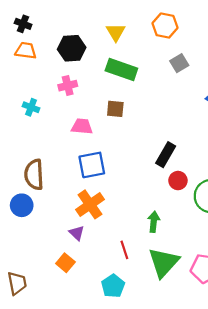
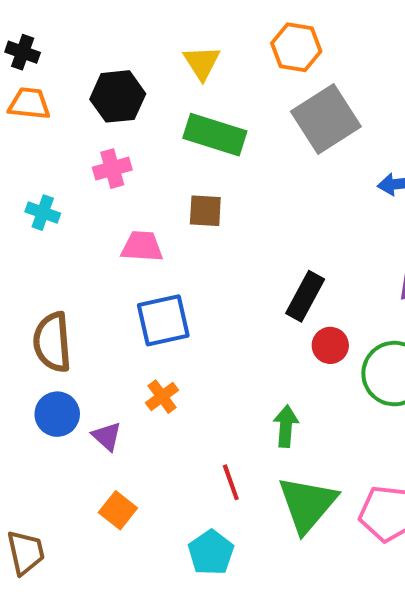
gray square: (179, 63) -> (326, 119), size x1.8
orange cross: (90, 204) -> (162, 397), size x0.6
blue circle: (22, 205) -> (57, 414), moved
purple triangle: (77, 233) -> (107, 436), moved

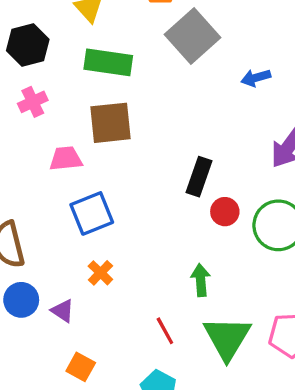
brown square: (205, 211) -> (111, 123), size x1.6

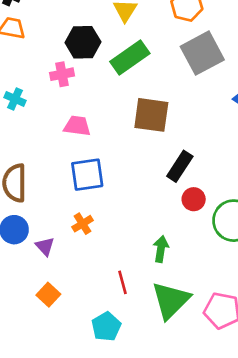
black hexagon: (28, 45) -> (83, 42), moved
green rectangle: (108, 62) -> (130, 57), turned -57
brown square: (111, 123) -> (151, 115), moved

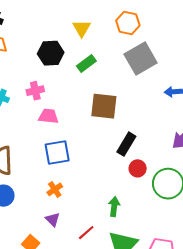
green rectangle: (130, 57) -> (86, 64), size x0.7
pink cross: (62, 74) -> (35, 91), moved
purple triangle: (45, 246) -> (53, 219), moved
red line: (123, 282) -> (86, 233), turned 66

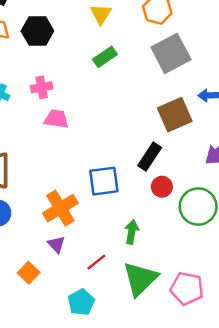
black hexagon: (51, 53) -> (37, 31), moved
brown square: (104, 106) -> (175, 115), moved, turned -32
blue square: (57, 152) -> (104, 181), moved
orange cross: (55, 189) -> (60, 208), size x1.8

